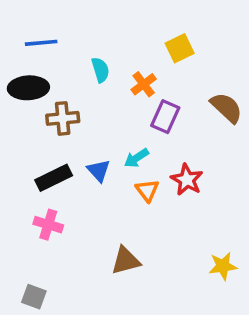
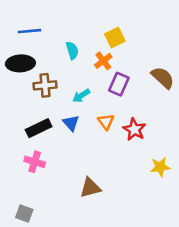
yellow square: (180, 48) -> (115, 38), moved
cyan arrow: (136, 158) -> (81, 96), moved
orange triangle: (147, 190) -> (106, 122), moved
yellow star: (223, 266) -> (160, 167), moved

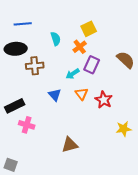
cyan arrow: (81, 96) -> (73, 74), moved
black rectangle: (39, 128) -> (15, 106), moved
gray square: (24, 214) -> (11, 165), moved

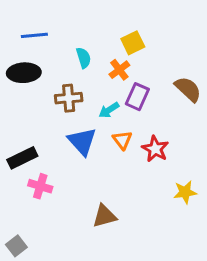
brown cross: (35, 66) -> (69, 98), moved
blue triangle: (55, 95) -> (82, 141), size x1.5
gray square: (11, 165) -> (16, 246), turned 32

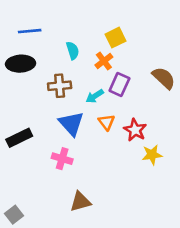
pink cross: (40, 186) -> (62, 159), moved
yellow star: (185, 192) -> (152, 155), moved
brown triangle: (104, 216) -> (80, 202), moved

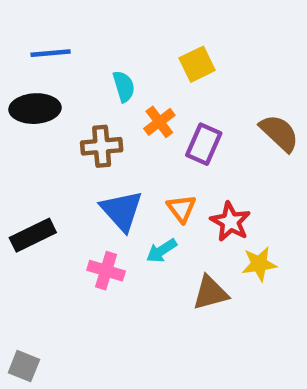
orange cross: (104, 61) -> (159, 122), moved
cyan arrow: (95, 96) -> (162, 251), moved
brown triangle: (80, 202) -> (210, 293), moved
gray square: (14, 215) -> (24, 366), turned -30

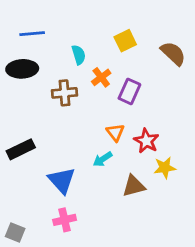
brown semicircle: (279, 133) -> (173, 53), moved
blue triangle: (122, 211) -> (62, 180), moved
pink cross: (106, 271) -> (65, 220), moved, turned -30

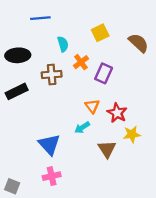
blue line: (32, 34) -> (40, 18), moved
black rectangle: (21, 149) -> (17, 91), moved
brown triangle: (134, 186) -> (107, 149), turned -48

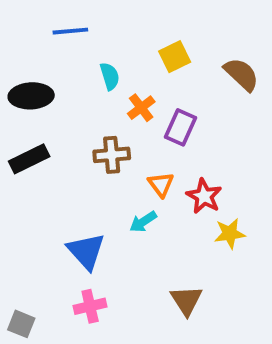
brown cross: (52, 74) -> (112, 155), moved
brown triangle: (107, 149) -> (186, 300), moved

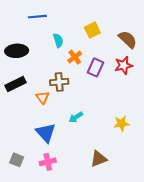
orange triangle: (161, 184) -> (43, 98), moved
red star: (204, 196) -> (124, 65), moved, turned 30
brown triangle: (186, 300) -> (99, 159), turned 42
gray square: (21, 324) -> (17, 160), moved

